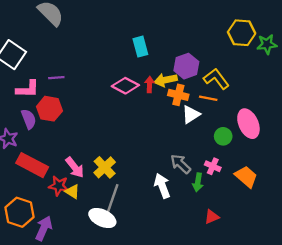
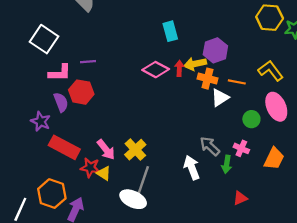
yellow L-shape: (216, 79) -> (271, 71), moved
orange trapezoid: (246, 177) -> (274, 159), turned 75

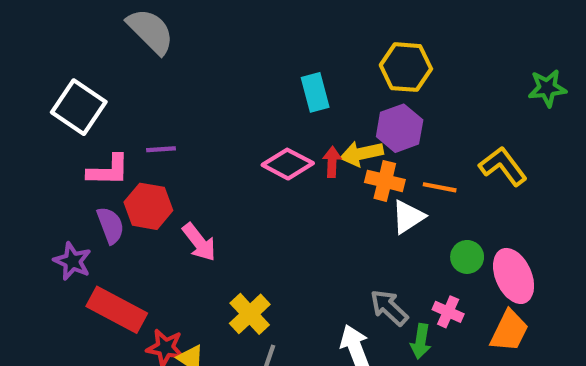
yellow hexagon: (270, 18) -> (406, 67), moved
pink ellipse: (276, 107) -> (514, 276), moved
pink arrow: (106, 150) -> (199, 242), moved

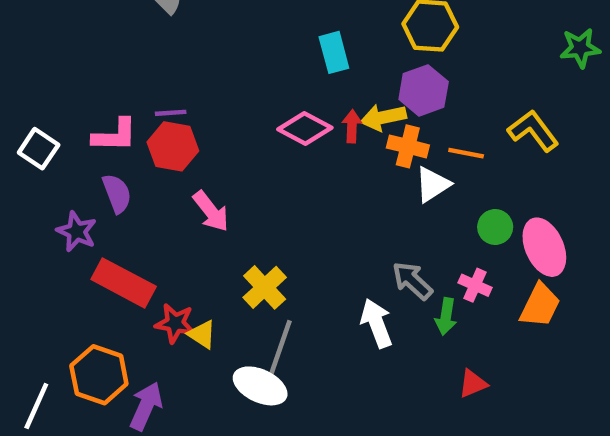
white square: (79, 107) -> (39, 149), moved, size x0.7
red hexagon: (148, 206) -> (173, 146), moved

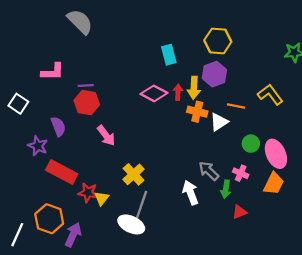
yellow arrow: (383, 117) -> (194, 88), turned -75
pink L-shape: (115, 135) -> (53, 72), moved
orange cross: (408, 146) -> (197, 112), moved
yellow triangle: (202, 334) -> (102, 198), turned 35
red triangle: (473, 384) -> (239, 212), moved

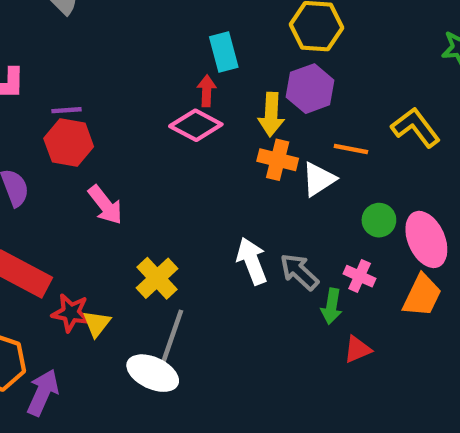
red arrow: (178, 92) -> (207, 91), moved
white arrow: (190, 193) -> (252, 261), moved

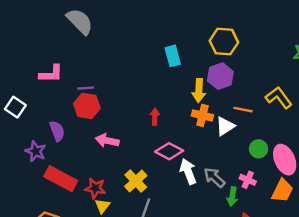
red arrow: (207, 91) -> (155, 117), moved
pink diamond: (196, 125) -> (169, 151), moved
pink arrow: (105, 205) -> (107, 141), turned 140
red star: (71, 313) -> (95, 188), moved

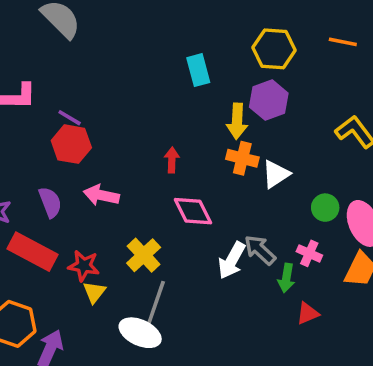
purple line: (86, 88) -> (70, 118), turned 35
orange line: (243, 110) -> (343, 42), moved
purple semicircle: (57, 131) -> (50, 202), moved
pink diamond: (169, 151) -> (193, 211), turned 36
white arrow: (188, 171) -> (232, 260), moved, turned -130

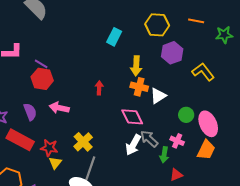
cyan rectangle: (198, 70) -> (114, 37), turned 42
purple hexagon: (269, 100) -> (172, 53), moved
pink diamond: (193, 211) -> (132, 117), moved

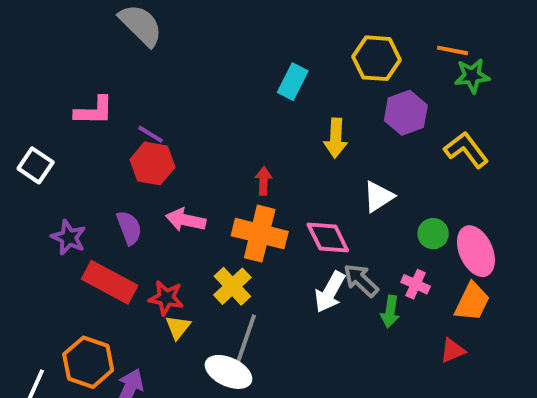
green star: (224, 35) -> (472, 76), moved
orange cross: (139, 87) -> (260, 234), moved, size x1.5
red triangle: (176, 175) -> (453, 350), moved

